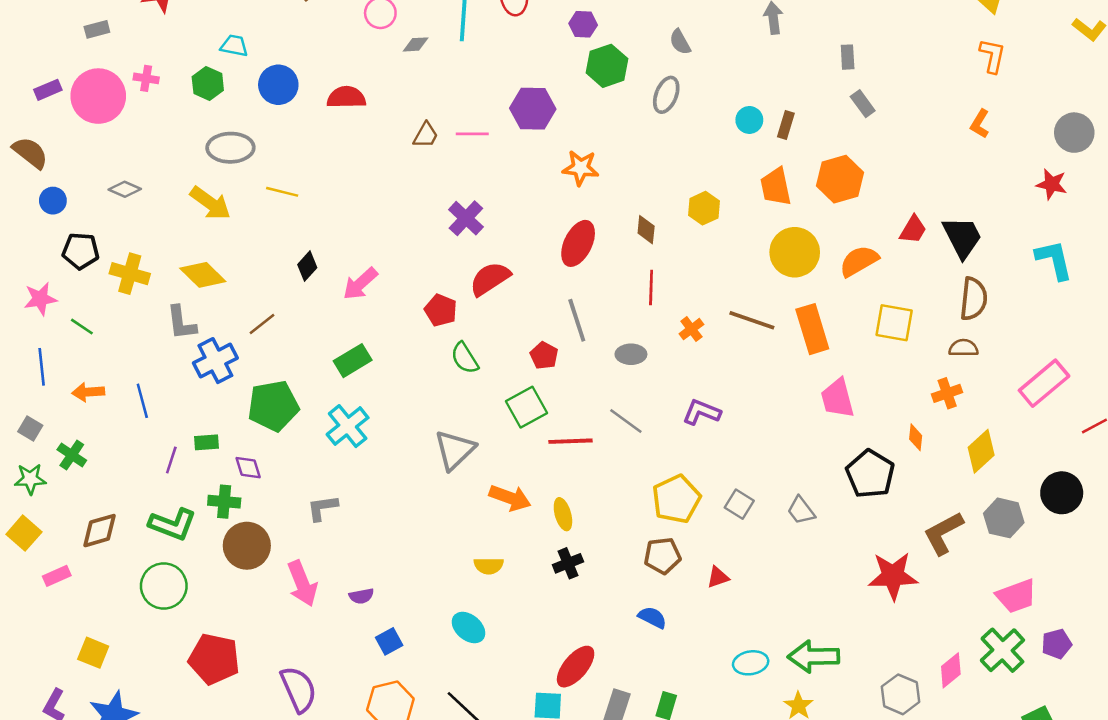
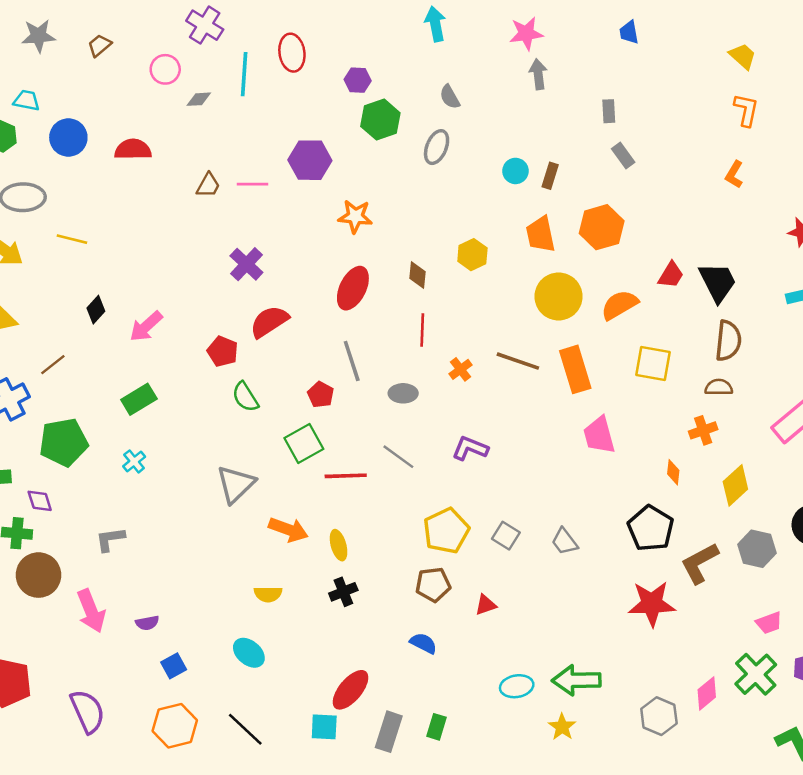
cyan cross: (348, 426) -> (134, 461), size x0.6
black pentagon: (870, 474) -> (651, 528), moved
pink trapezoid: (1016, 596) -> (769, 623), size x0.7

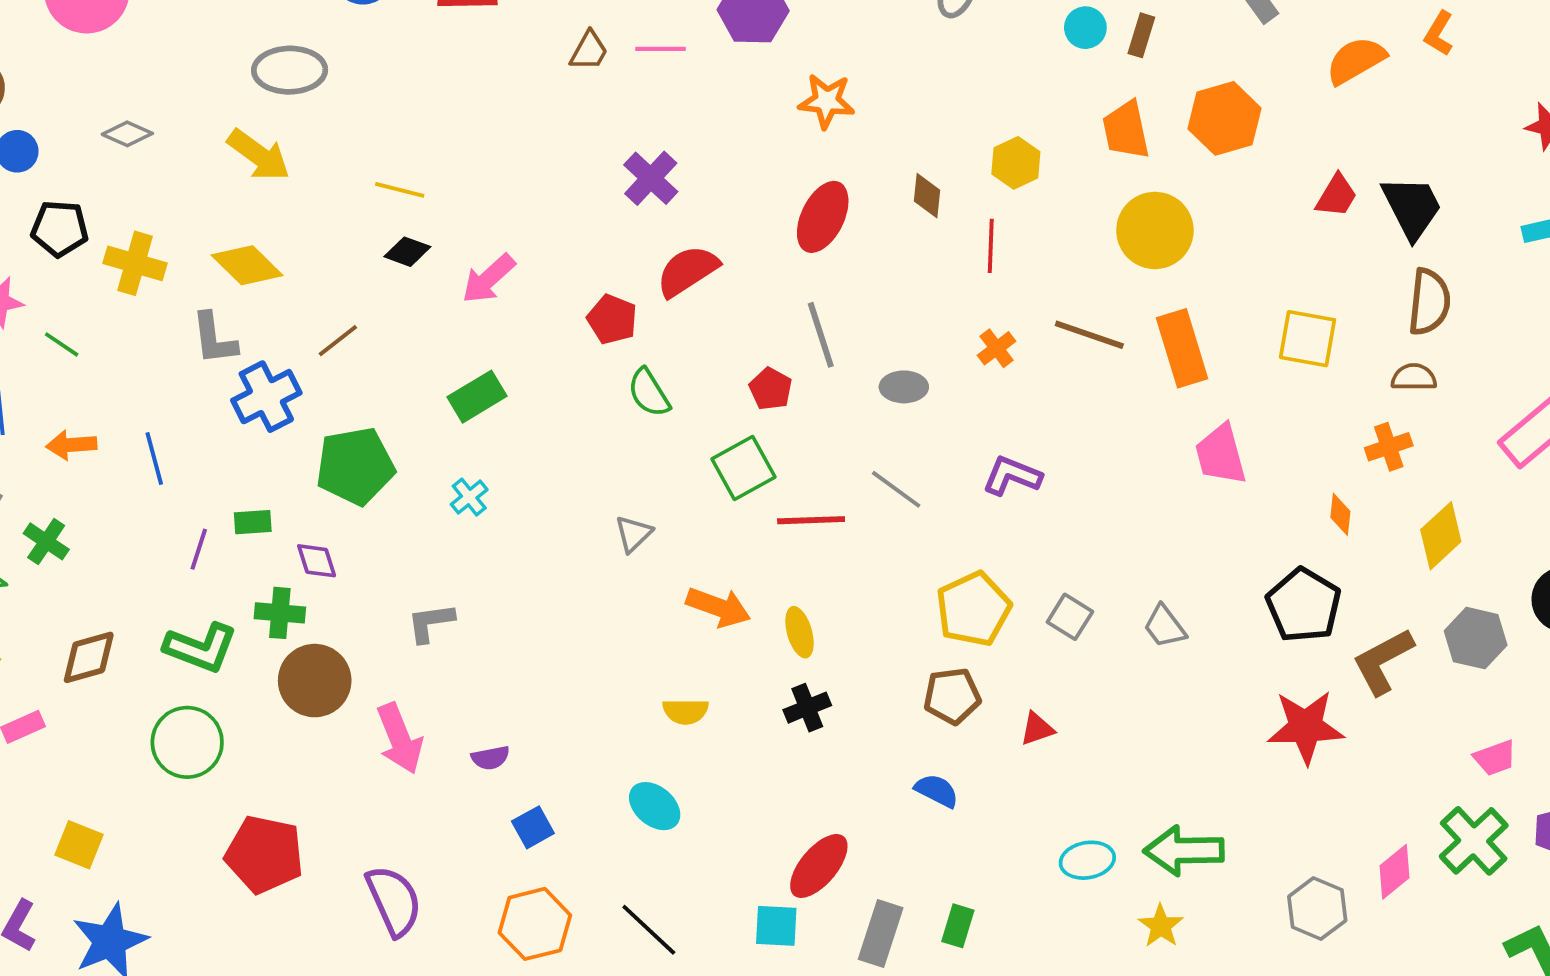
yellow line: (72, 239) -> (400, 190), moved
orange semicircle: (619, 305) -> (1356, 60), moved
black diamond: (96, 310) -> (407, 252), turned 68
red line: (422, 330) -> (991, 246), moved
gray triangle: (236, 484) -> (633, 534), size x0.6

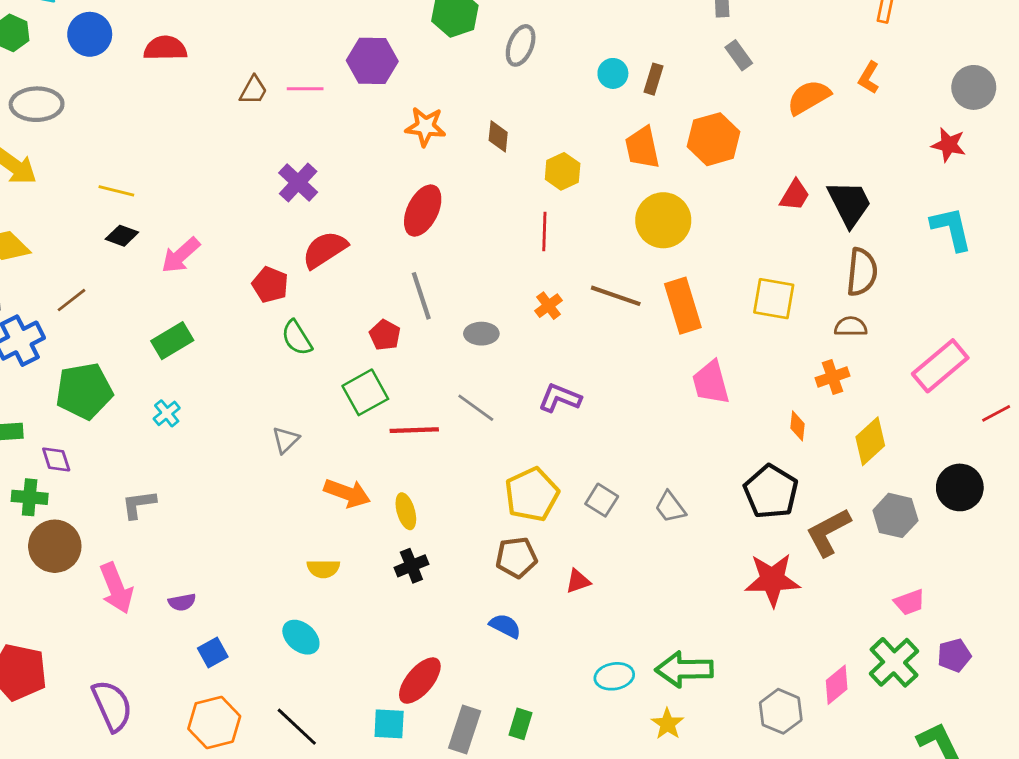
brown diamond: (927, 196) -> (498, 136), moved

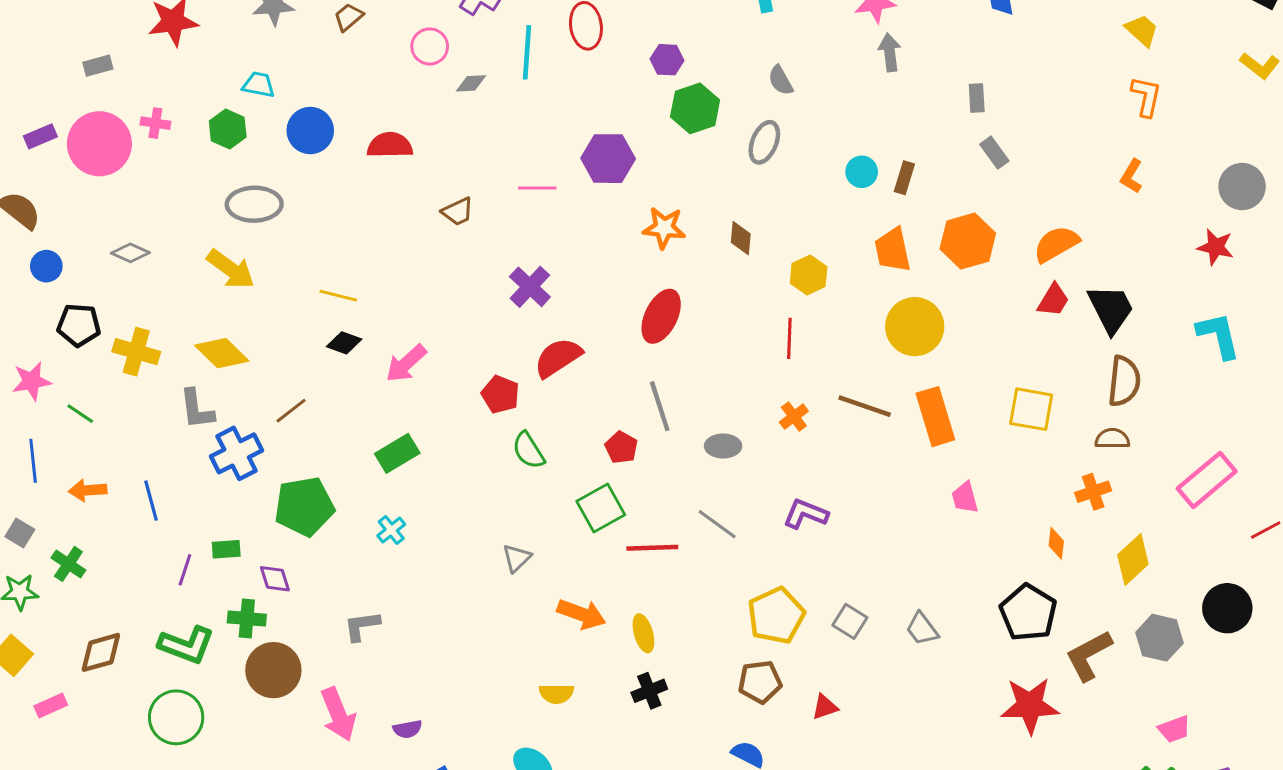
brown trapezoid: (253, 90) -> (458, 212), moved, turned 36
orange semicircle: (809, 97) -> (1056, 244), moved
pink trapezoid: (711, 383) -> (965, 498), size x0.7

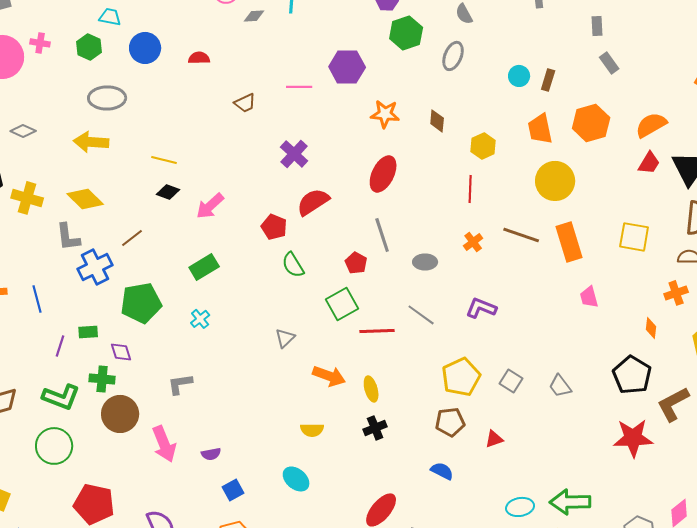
red semicircle: (390, 145) -> (199, 58), size x0.7
yellow arrow: (231, 269) -> (91, 142), turned 148

